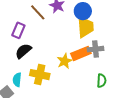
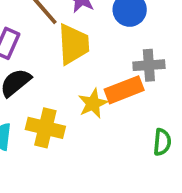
yellow trapezoid: (85, 27) -> (73, 44), moved
gray cross: (96, 49) -> (149, 65), moved

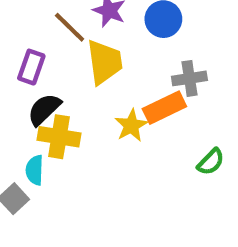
yellow cross: (45, 128) -> (59, 137), moved
green semicircle: (162, 142) -> (211, 162), turned 44

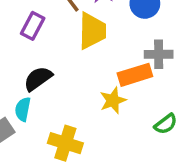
black semicircle: (44, 109) -> (38, 79), moved
yellow star: (131, 126) -> (113, 100), moved
yellow cross: (59, 137) -> (65, 143), moved

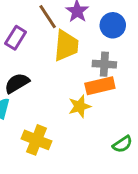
gray cross: (159, 54) -> (104, 64), moved
green semicircle: (166, 124) -> (122, 144), moved

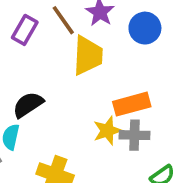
purple rectangle: (16, 38) -> (25, 30), moved
gray cross: (104, 64) -> (134, 135), moved

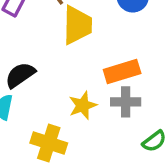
yellow star: (107, 131) -> (83, 105), moved

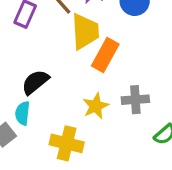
orange rectangle: (122, 71) -> (105, 55), moved, turned -40

